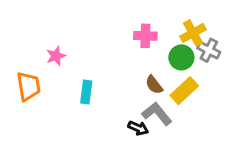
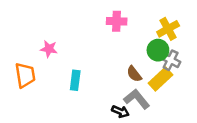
pink cross: (145, 36) -> (117, 21), moved
gray cross: (209, 50) -> (171, 60), moved
pink star: (56, 56) -> (49, 49), turned 30

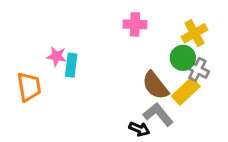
brown semicircle: (134, 74) -> (155, 85), size x1.5
cyan rectangle: (75, 80) -> (71, 65), moved

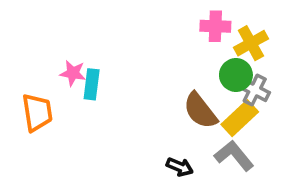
pink cross: (135, 24) -> (215, 26), moved
gray L-shape: (158, 114) -> (234, 156), moved

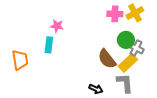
yellow cross: (251, 43) -> (135, 13), moved
pink star: (73, 73) -> (57, 26), moved
gray L-shape: (234, 156) -> (125, 83), turned 35

